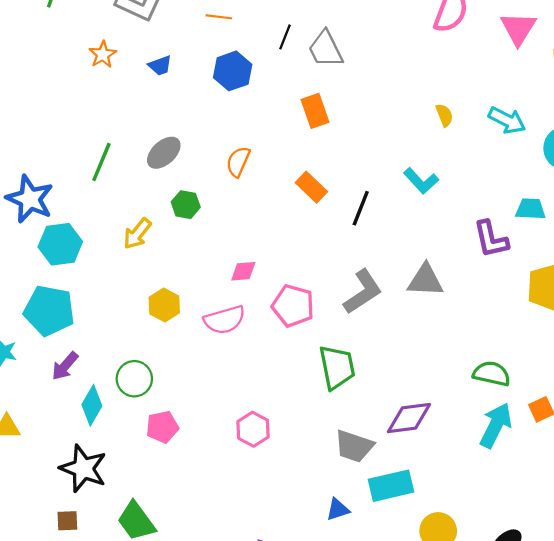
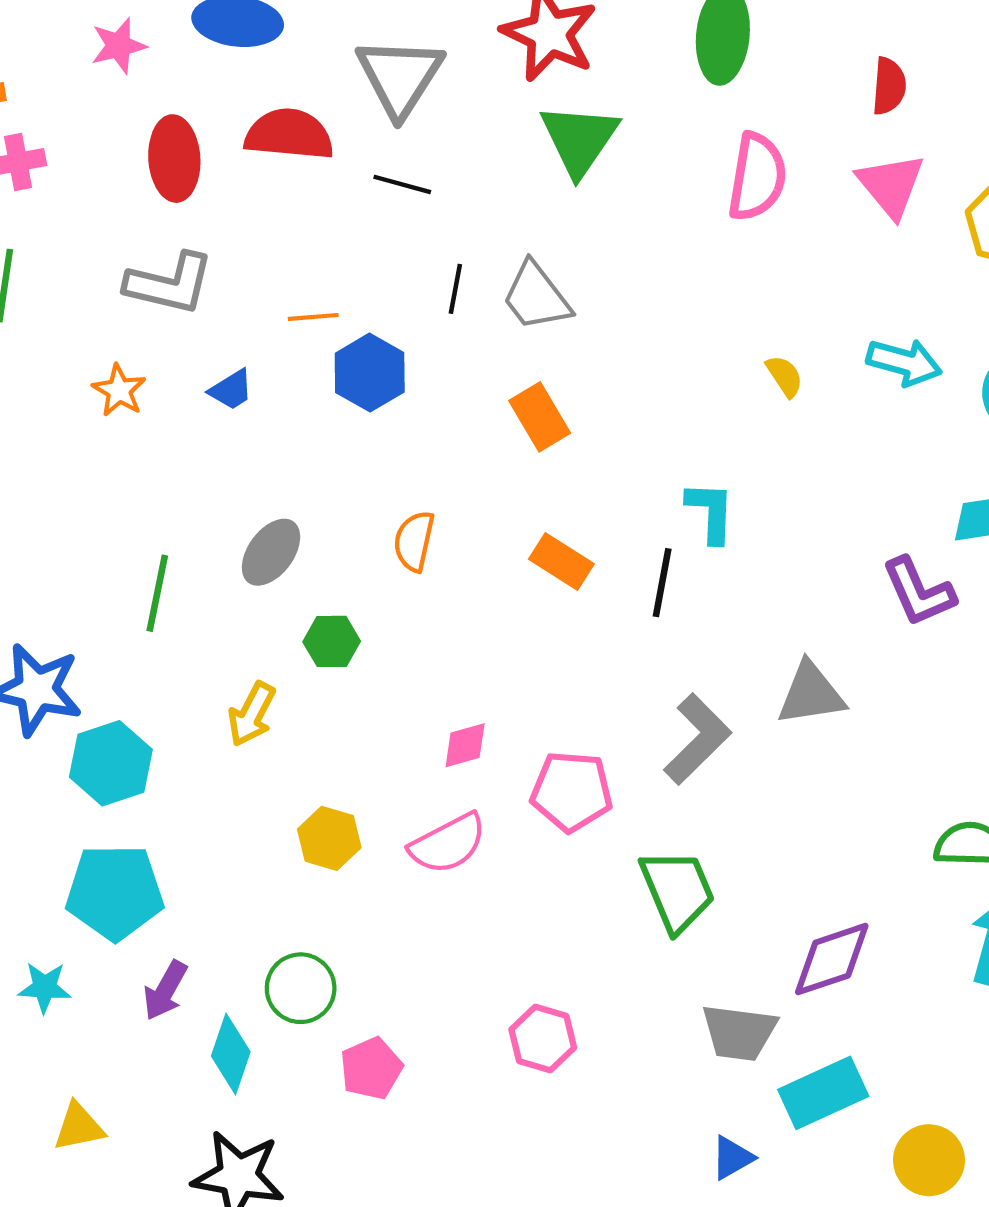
orange line: (219, 17) -> (313, 317), moved
cyan L-shape: (421, 181) -> (711, 512), moved, turned -124

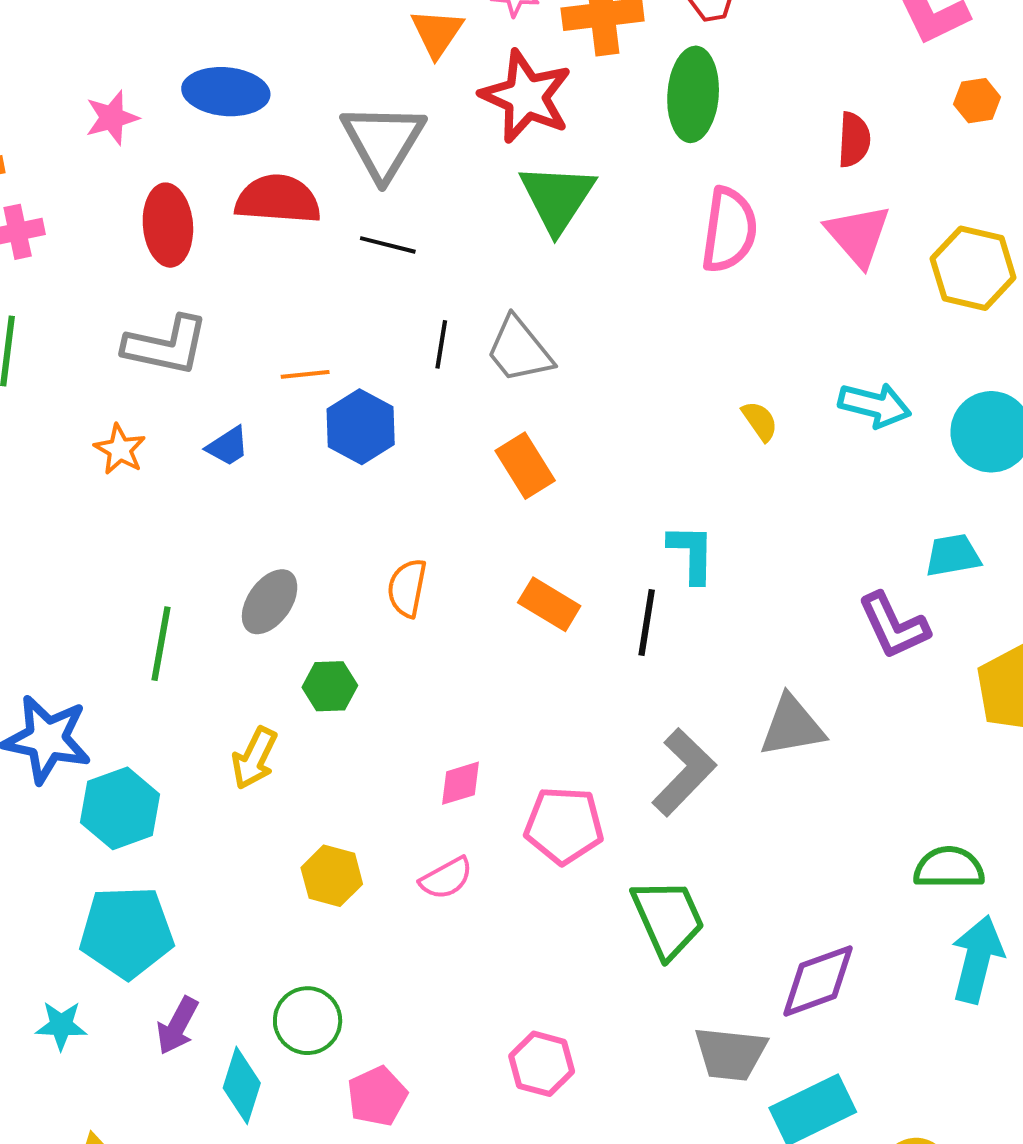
pink semicircle: (448, 844) -> (446, 878), size x0.7

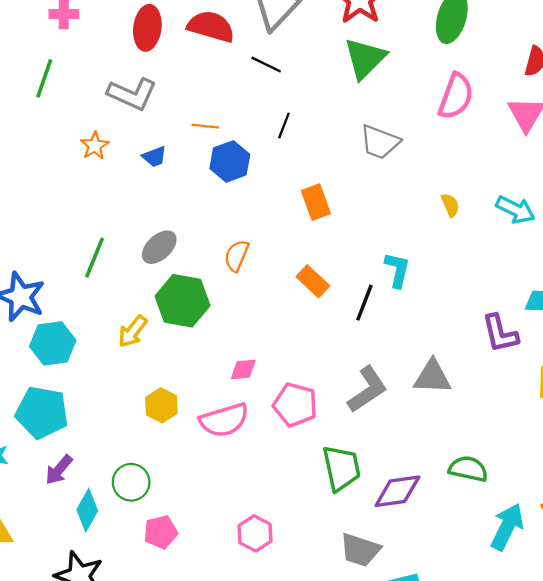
gray trapezoid: (519, 350) -> (380, 142), moved, turned -42
green hexagon: (330, 686) -> (183, 301), size x1.8
green semicircle: (949, 868) -> (468, 469), moved
pink semicircle: (446, 878) -> (224, 420), size x1.6
purple diamond: (818, 981) -> (397, 491), moved

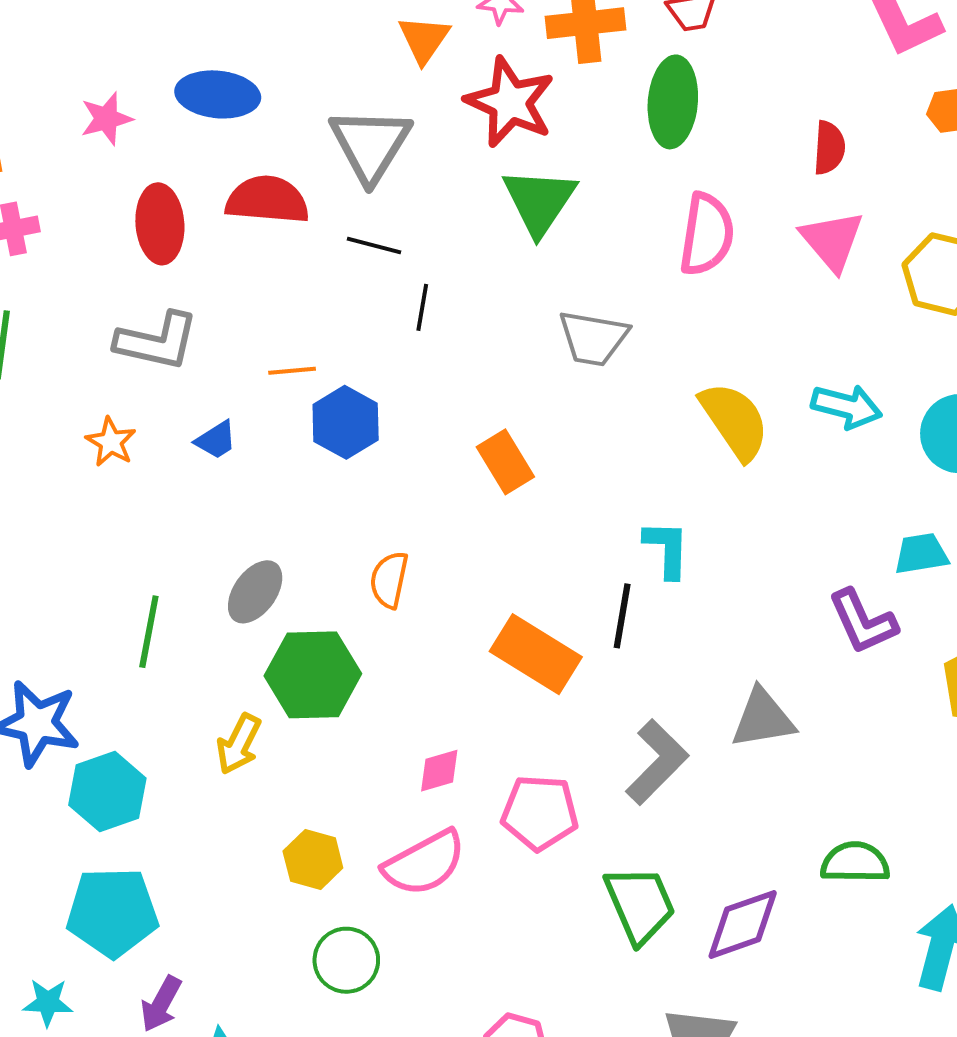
black line: (284, 126) -> (422, 307), moved
yellow semicircle: (450, 205) -> (735, 421), size x2.0
orange rectangle: (313, 281) -> (536, 654), moved, size x1.5
green circle: (131, 482) -> (346, 960), moved

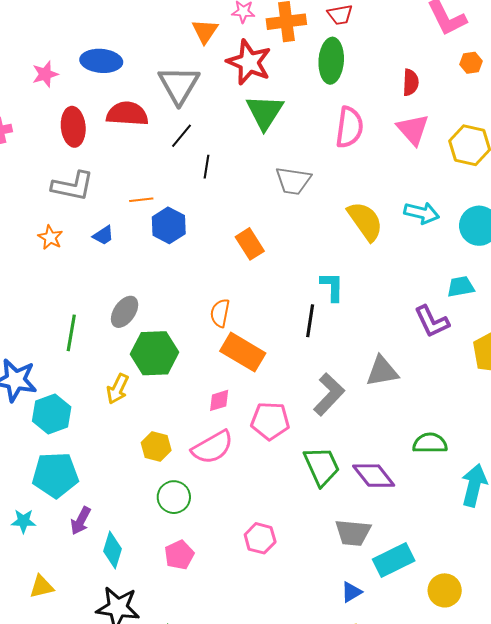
black line: (374, 245) -> (182, 136), turned -64
orange semicircle: (389, 580) -> (220, 313), moved
orange rectangle: (536, 654) -> (243, 352), moved
purple diamond: (743, 924) -> (374, 476), turned 72

